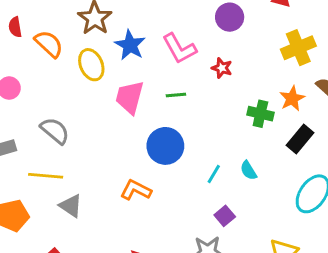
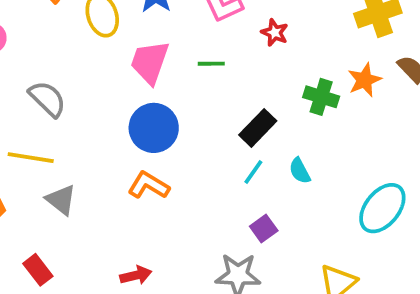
black rectangle: (300, 139) -> (258, 128), moved
blue circle: (165, 146) -> (154, 128), moved

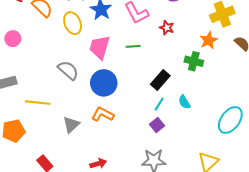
orange star: (364, 80) -> (209, 40), moved
gray semicircle: (47, 99) -> (68, 70), moved
gray triangle: (61, 200) -> (71, 125), moved, turned 42
purple square: (264, 228) -> (157, 125), moved

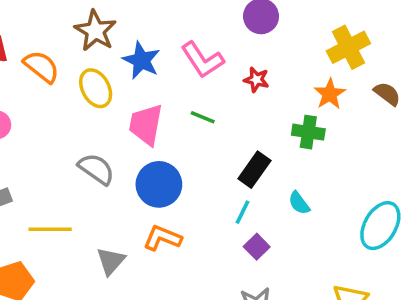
green line: (133, 46) -> (203, 117), turned 32
cyan line: (159, 104) -> (242, 212), moved

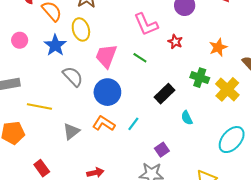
yellow cross: (348, 47) -> (227, 89), moved, turned -30
blue star: (141, 60) -> (55, 45), moved
orange star: (330, 94) -> (218, 47), moved
cyan line: (242, 212) -> (133, 124), moved
purple square: (257, 247) -> (162, 150), moved

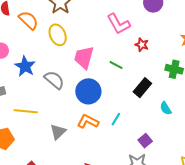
red star: (175, 42) -> (142, 45), moved
blue star: (55, 45) -> (25, 66), moved
green line: (140, 58) -> (116, 65), moved

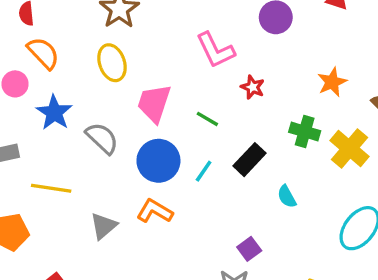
orange semicircle: (28, 20) -> (43, 53), moved
cyan line: (116, 119) -> (204, 171), moved

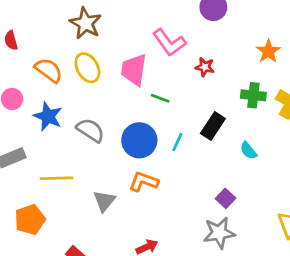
orange semicircle: (43, 53) -> (49, 70), moved
pink trapezoid: (154, 103) -> (134, 70), moved
green line: (207, 119) -> (160, 98), moved

